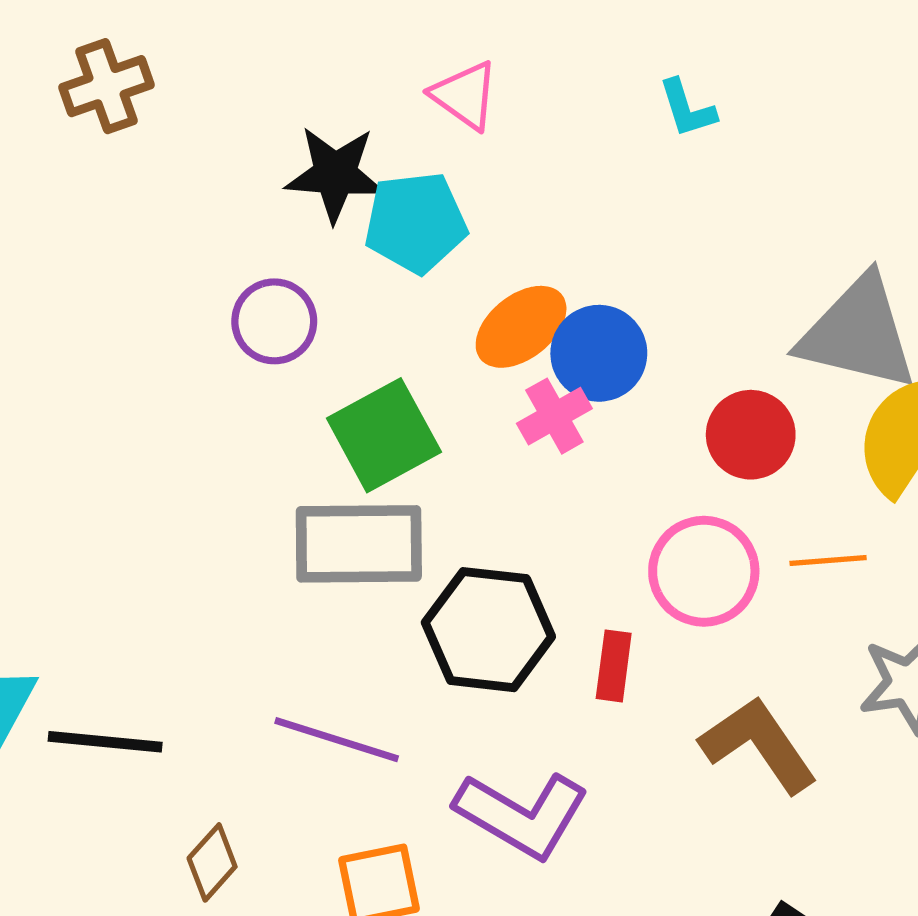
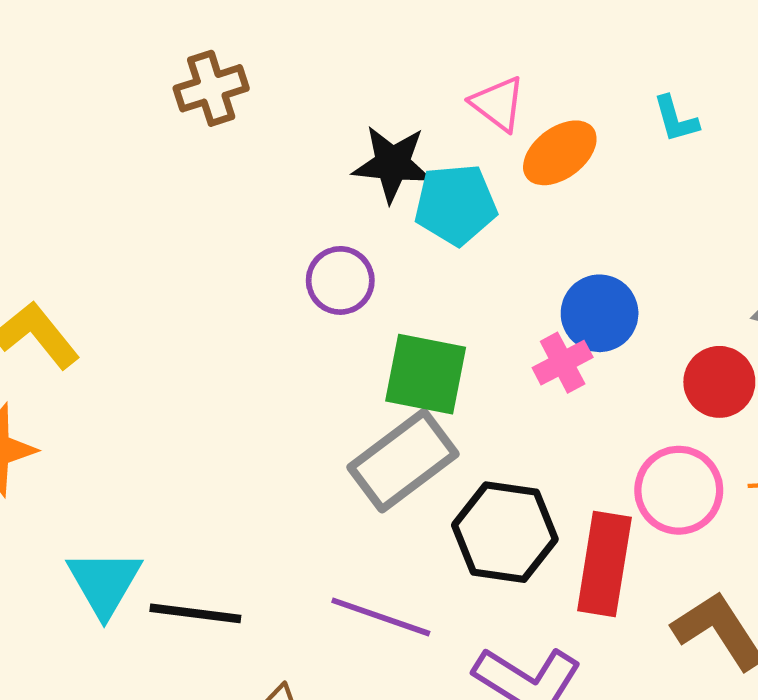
orange ellipse: (521, 327) -> (560, 153), moved
green square: (384, 435) -> (426, 374), turned 38
gray rectangle: (359, 544) -> (403, 461), turned -38
red rectangle: (614, 666) -> (604, 564), size x1.8

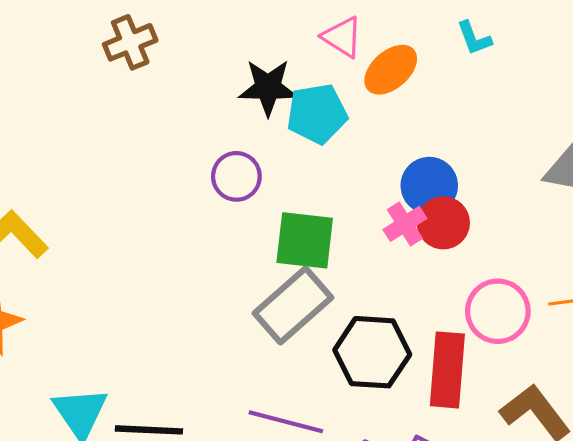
red circle: (719, 382) -> (443, 223), moved

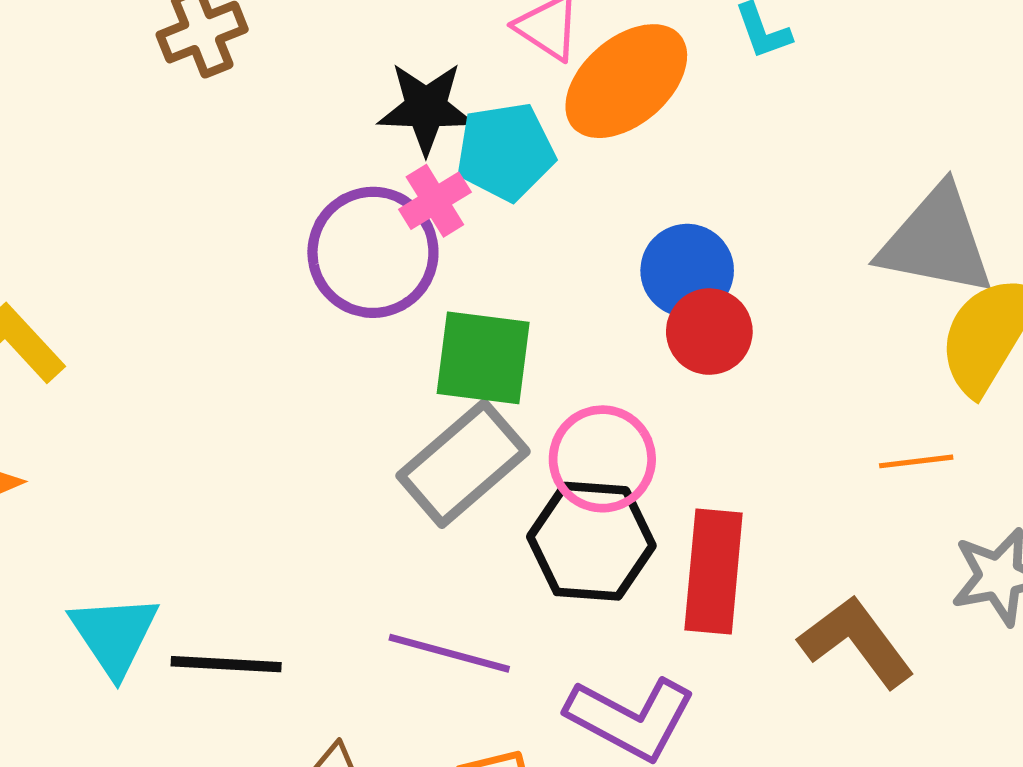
orange ellipse: (391, 70) -> (626, 81), size x1.4
purple circle: (236, 176) -> (373, 252), size x1.6
pink cross: (405, 224) -> (435, 201), moved
pink circle: (498, 311) -> (602, 459), moved

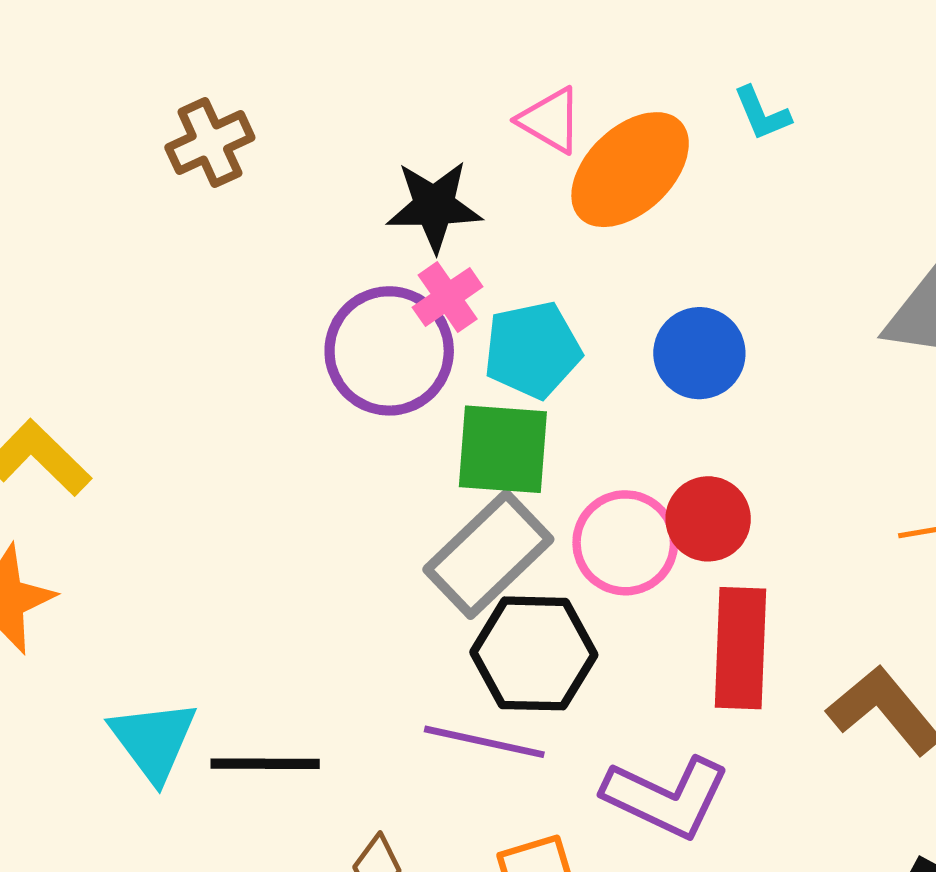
cyan pentagon: (505, 152) -> (532, 350), moved
red circle: (709, 332) -> (708, 519), moved
black hexagon: (591, 541) -> (534, 653), moved

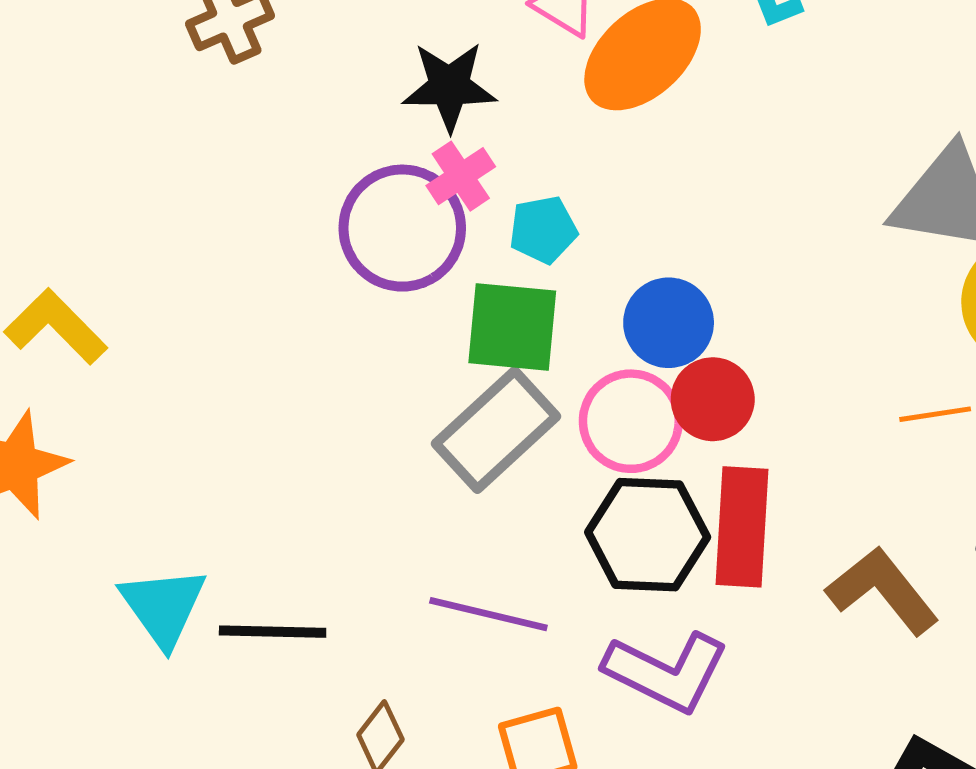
cyan pentagon: (532, 350) -> (543, 230), size x0.7
blue circle: (699, 353) -> (669, 323), moved
black hexagon: (534, 653) -> (648, 535), moved

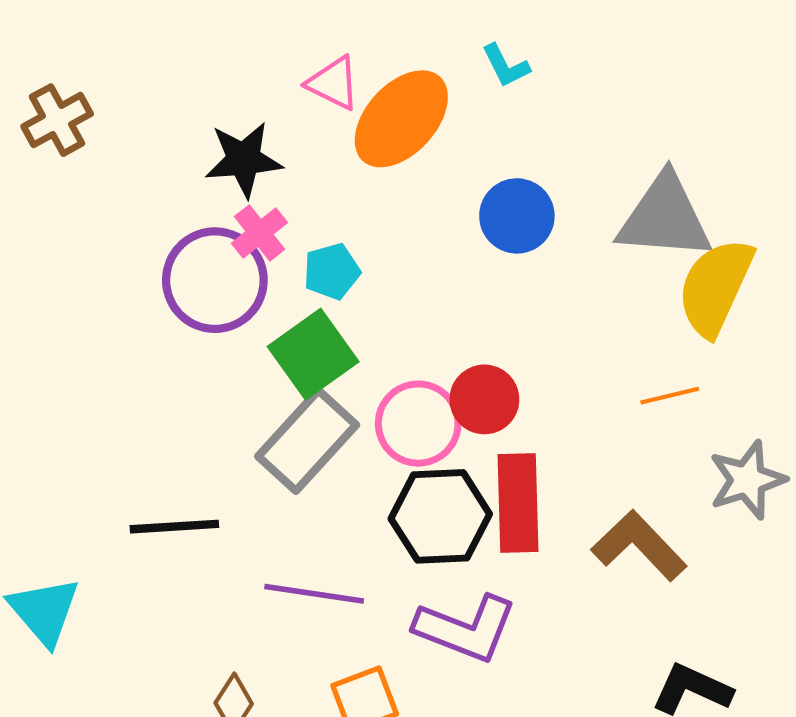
blue circle: (669, 323) -> (517, 216), moved
green square: (512, 327) -> (313, 354), turned -36
black line: (273, 632) -> (174, 527), moved

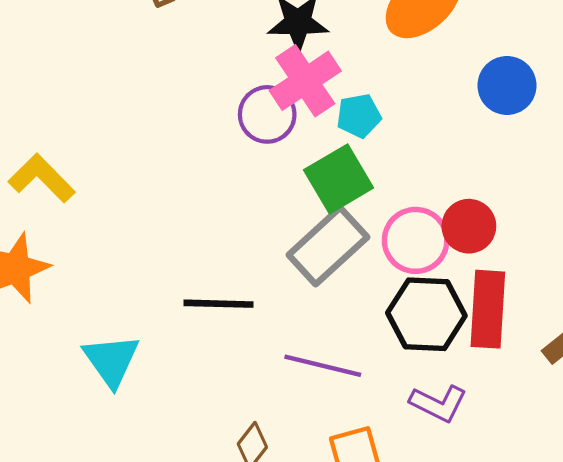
pink cross: (260, 233) -> (305, 81), size x1.6
purple circle: (215, 280) -> (267, 114), size x0.7
purple L-shape: (466, 629) -> (438, 403), size x0.7

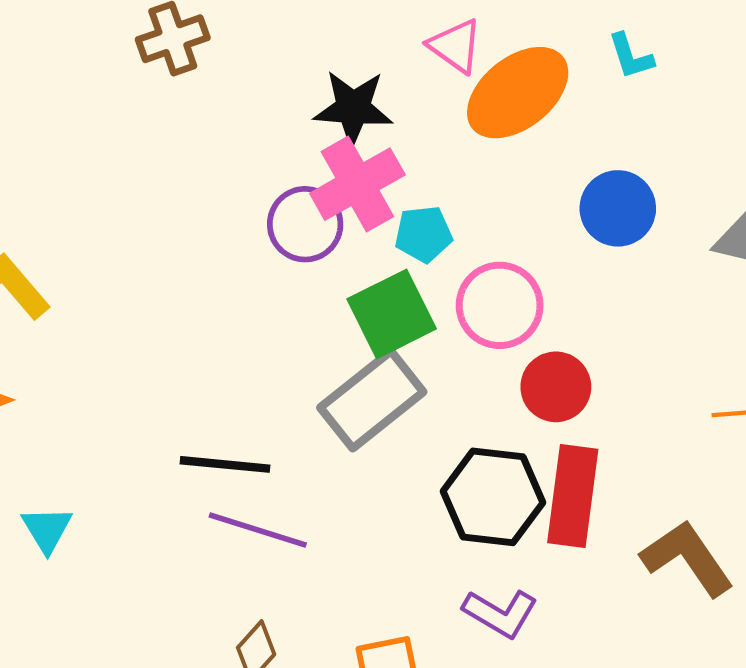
pink circle: (416, 240) -> (500, 305), moved
cyan triangle: (111, 360) -> (47, 529), moved, size x0.7
purple line: (323, 366) -> (258, 530), moved

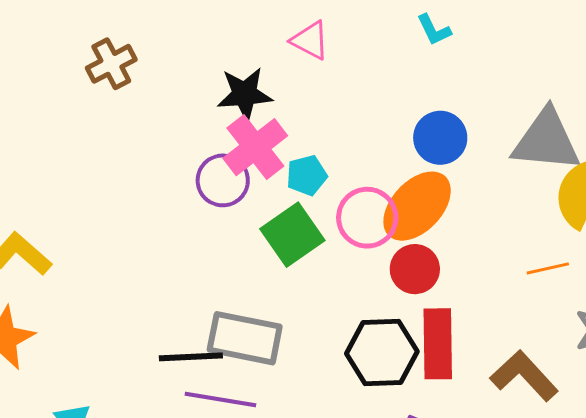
orange ellipse: (518, 93) -> (417, 206), moved
gray rectangle: (372, 400) -> (245, 338), moved, turned 58

